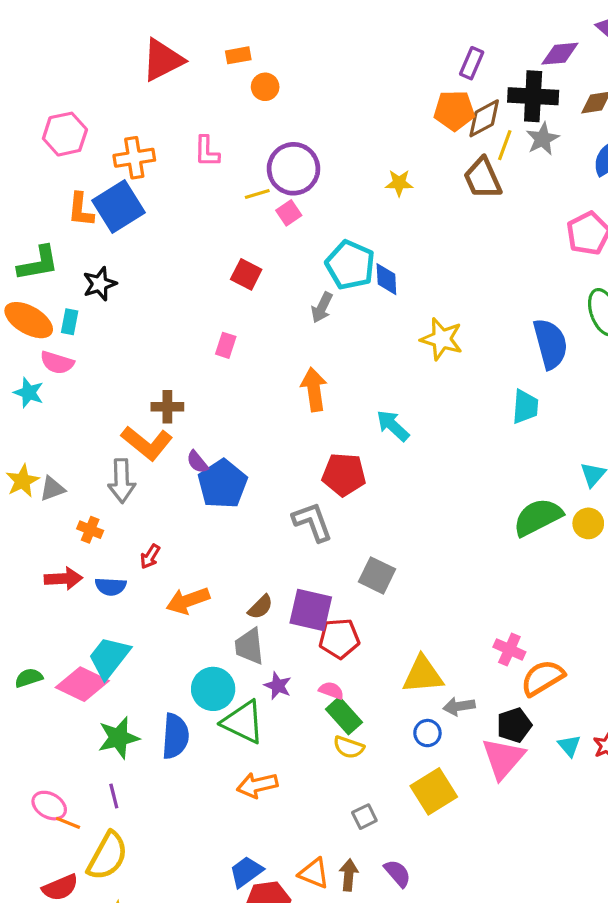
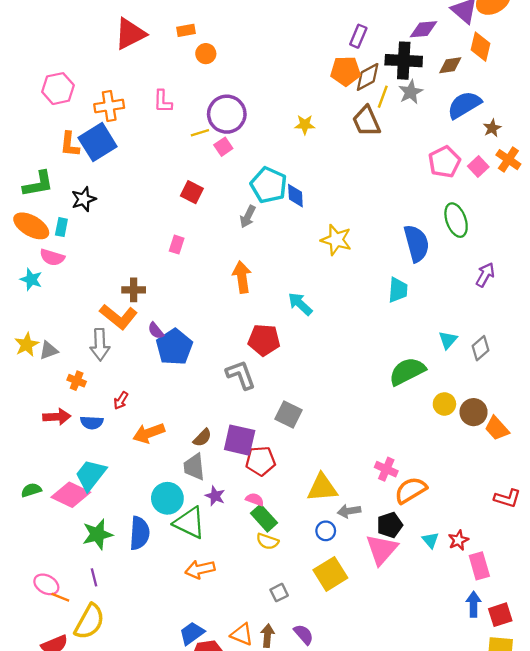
yellow circle: (588, 523) -> (444, 404), moved

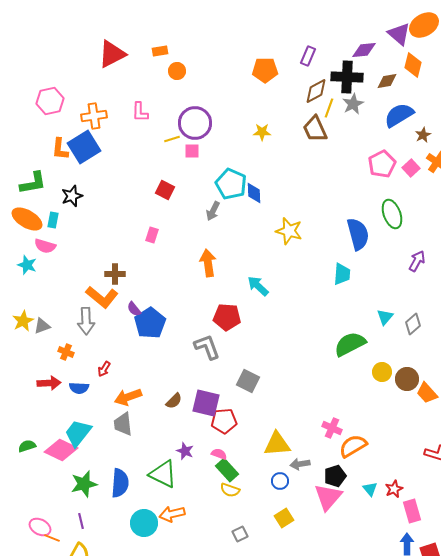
orange pentagon: (345, 71) -> (265, 70), moved
pink square: (223, 147) -> (192, 151), turned 35
gray trapezoid: (194, 467) -> (123, 424), moved
cyan circle: (167, 498) -> (144, 523), moved
yellow square: (330, 574) -> (284, 518), size x0.7

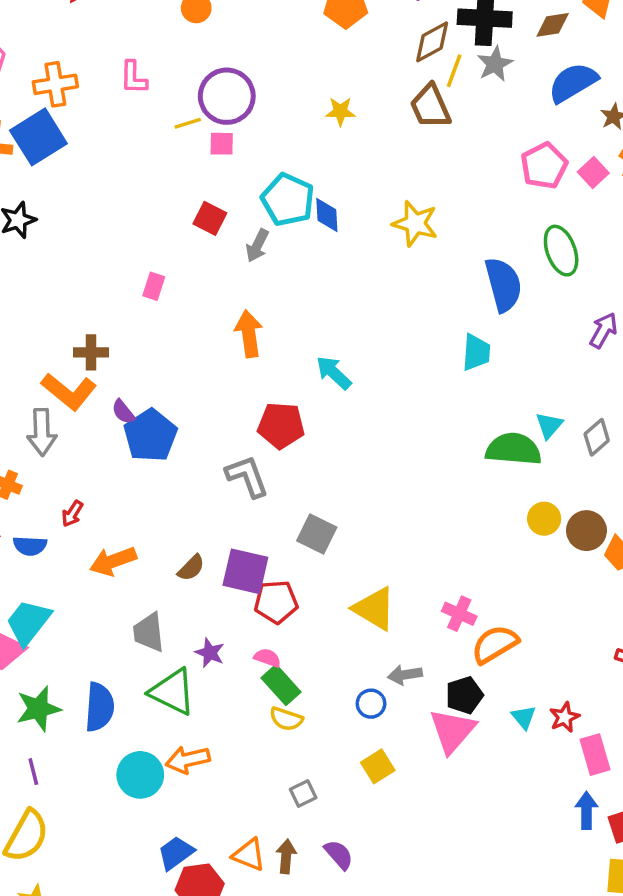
red square: (165, 190) -> (210, 218), moved
yellow star: (289, 231) -> (415, 223), moved
green semicircle: (350, 344) -> (514, 449), moved, turned 32
gray trapezoid: (123, 424) -> (149, 632), moved
yellow triangle: (277, 444) -> (374, 609), moved, turned 36

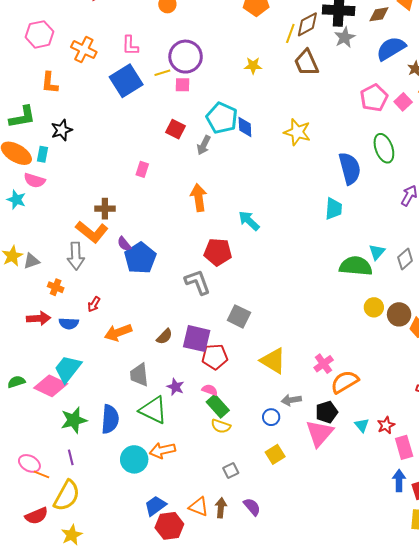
yellow line: (454, 71) -> (290, 33), moved
orange cross: (55, 84) -> (84, 50), turned 35
blue square: (38, 137) -> (126, 81), moved
pink cross: (459, 614) -> (324, 364), turned 30

